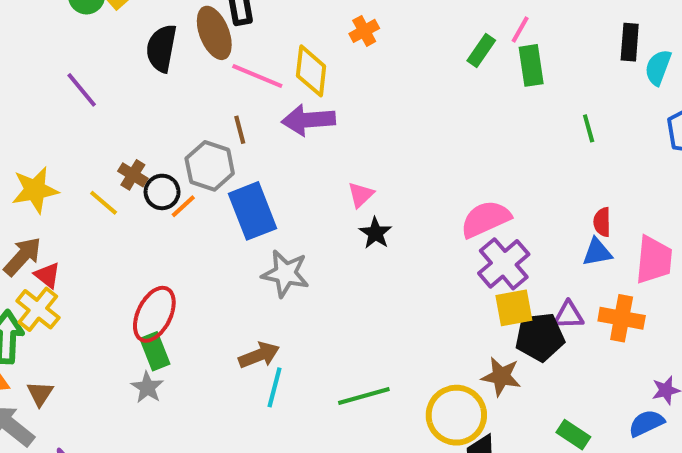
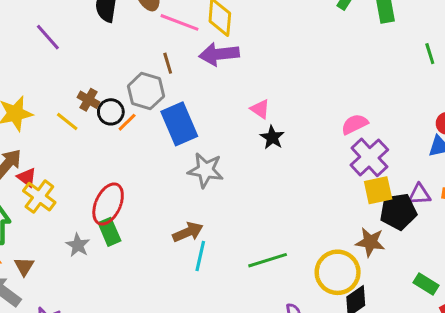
pink triangle: (361, 195) -> (260, 109), turned -40
pink semicircle: (486, 219) -> (355, 124), size x0.7
yellow cross: (38, 309) -> (39, 197), moved
gray star: (147, 387) -> (78, 245), moved

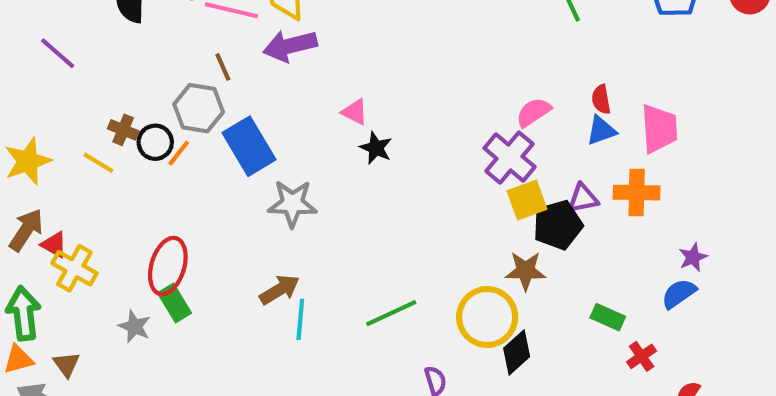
pink semicircle: (355, 124) -> (533, 112), moved

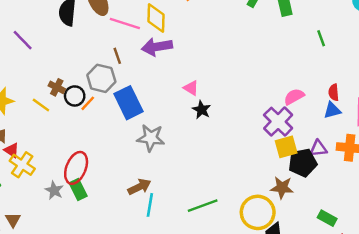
gray star: (135, 326) -> (54, 190), moved

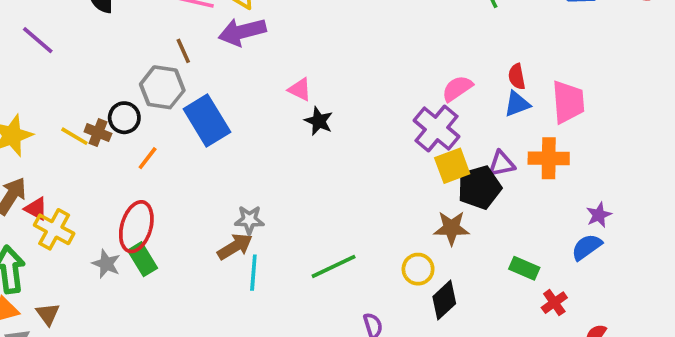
brown cross: (57, 87) -> (98, 133), moved
orange line: (88, 103) -> (148, 158), moved
gray star: (151, 138) -> (249, 220), moved, size x0.7
yellow circle: (258, 212) -> (418, 269), size x0.6

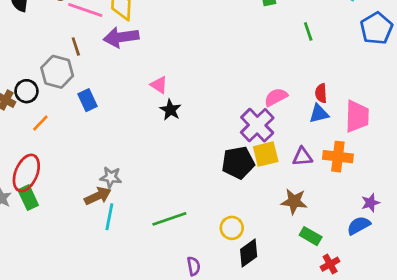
blue rectangle: (207, 121) -> (88, 100), size x0.6
black pentagon: (480, 187) -> (238, 163), moved
brown star: (451, 228) -> (294, 201), moved

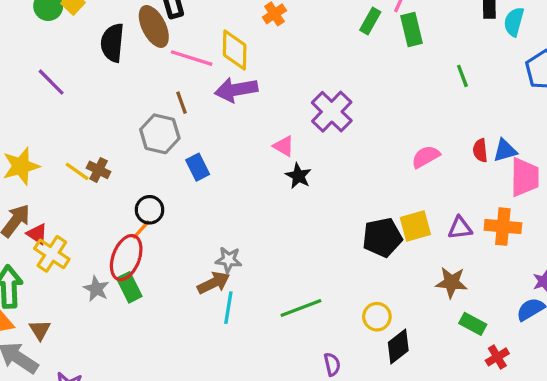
black circle: (26, 91) -> (150, 210), moved
blue triangle: (319, 114) -> (505, 151), moved
orange line: (40, 123) -> (141, 230), moved
purple cross: (257, 125) -> (332, 112), moved

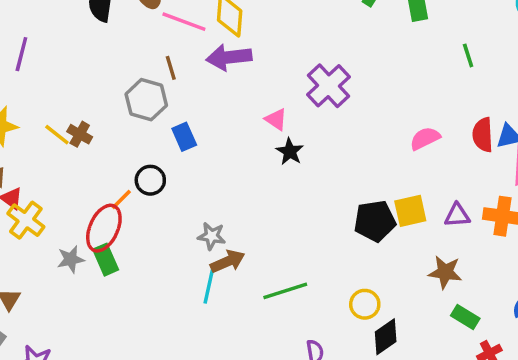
purple line: (51, 82) -> (21, 54), moved, turned 56
red semicircle: (480, 150) -> (483, 135), size x1.4
black circle: (150, 210) -> (150, 180), moved
brown arrow: (214, 283) -> (228, 261), moved
gray star: (96, 289) -> (71, 259), turned 30

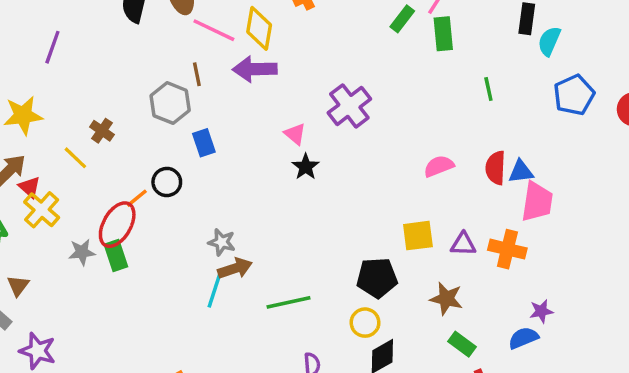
yellow line: (57, 135) -> (75, 158), moved
black pentagon: (375, 221) -> (377, 278), moved

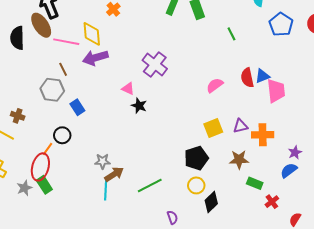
orange cross: (507, 249) -> (263, 135), moved

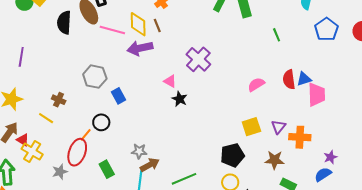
brown line: (63, 69) -> (157, 26), moved
purple triangle: (240, 126) -> (278, 127), turned -42
green rectangle: (44, 185) -> (107, 169), moved

